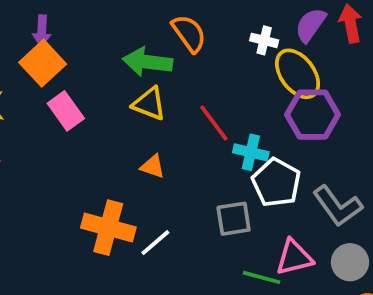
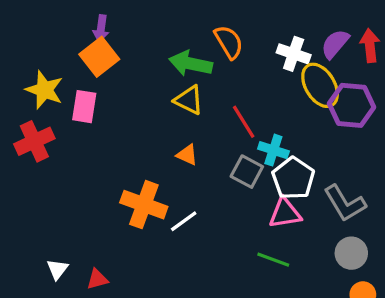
white cross: (264, 40) -> (294, 54), size x1.4
pink rectangle: (66, 111) -> (84, 107), moved, turned 40
purple hexagon: (312, 115) -> (352, 105), moved
gray square: (234, 219) -> (247, 172), moved, turned 32
pink triangle: (294, 257) -> (285, 213), moved

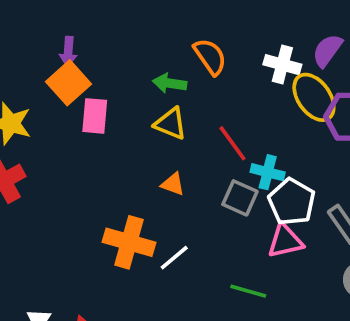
green arrow: (191, 64) -> (170, 83), size x0.7
pink rectangle: (84, 107) -> (95, 116), moved
green line: (273, 260) -> (248, 291), moved

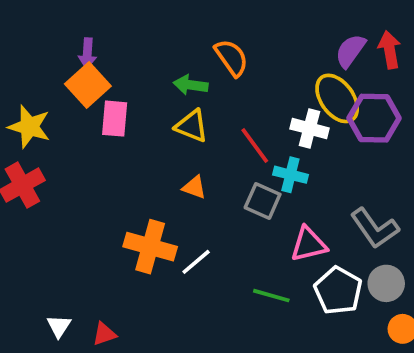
white cross: (282, 65) -> (309, 128), moved
white pentagon: (292, 202) -> (338, 291), moved

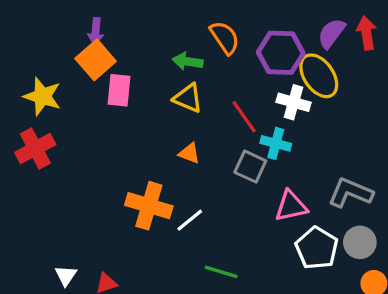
purple hexagon: (374, 118) -> (281, 53), moved
gray L-shape: (375, 228) -> (350, 193), turned 147
green line: (271, 296) -> (221, 272), moved

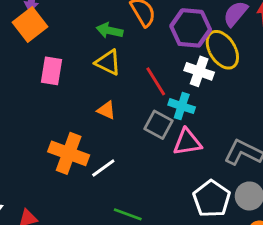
pink rectangle: (119, 90) -> (52, 71), moved
pink triangle: (291, 206) -> (187, 142), moved

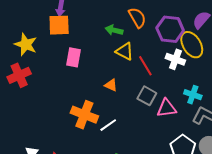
orange square: (30, 24) -> (59, 25), turned 35
yellow triangle: (108, 62) -> (125, 51), moved
cyan cross: (182, 106) -> (193, 95), moved

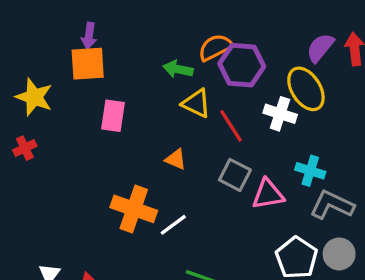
orange semicircle: (137, 18) -> (215, 47), turned -85
purple hexagon: (170, 29) -> (242, 65), moved
red cross: (19, 75) -> (25, 148), size x0.6

